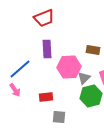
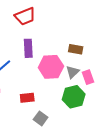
gray triangle: (84, 78) -> (73, 72), moved
gray square: (59, 117) -> (41, 118), turned 32

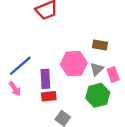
purple rectangle: (28, 48) -> (45, 79), moved

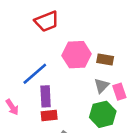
pink hexagon: (74, 64) -> (76, 55), moved
blue line: (20, 66) -> (35, 74), moved

